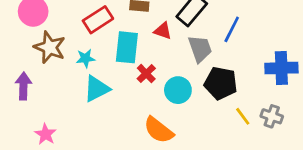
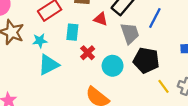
cyan rectangle: (127, 47) -> (72, 32), size x0.7

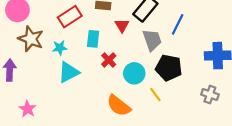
red triangle: (101, 19) -> (122, 25), turned 40
yellow line: (164, 86) -> (155, 94), moved

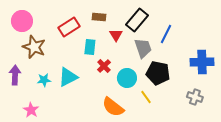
cyan star: (60, 48) -> (44, 80), moved

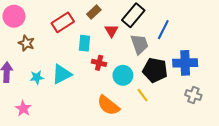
brown rectangle: (99, 17) -> (94, 12), turned -48
brown star: (34, 47) -> (26, 43), size x0.7
blue cross: (202, 62) -> (185, 63), moved
red cross: (104, 66) -> (99, 63), turned -32

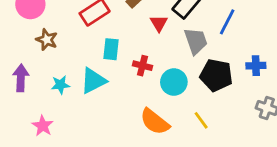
cyan rectangle: (85, 43) -> (111, 49), moved
blue cross: (185, 63) -> (256, 66), size x0.6
yellow line: (143, 95) -> (201, 120), moved

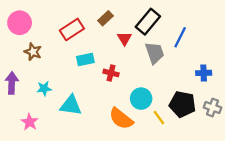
cyan rectangle: (111, 49) -> (85, 60), turned 72
black pentagon: (216, 75) -> (182, 104), moved
cyan triangle: (93, 81) -> (71, 105), moved, turned 35
cyan circle: (174, 82) -> (141, 99), moved

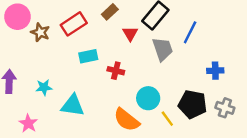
brown star: (33, 52) -> (40, 32), moved

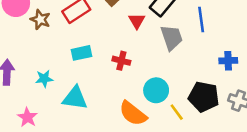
blue line: (190, 32) -> (201, 20), turned -35
cyan rectangle: (88, 56) -> (81, 53), moved

